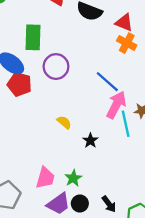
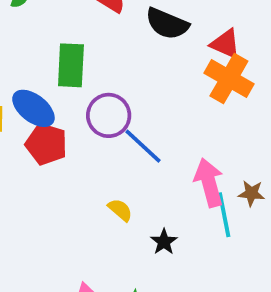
orange cross: (127, 43) -> (229, 79), size x1.4
blue line: (107, 82) -> (143, 146), moved
pink arrow: (116, 105) -> (209, 183), turned -44

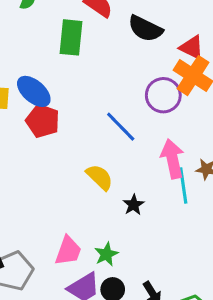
green rectangle: (71, 65) -> (71, 37), moved
purple circle: (109, 115) -> (163, 95), moved
yellow semicircle: (120, 210) -> (100, 177), size x1.4

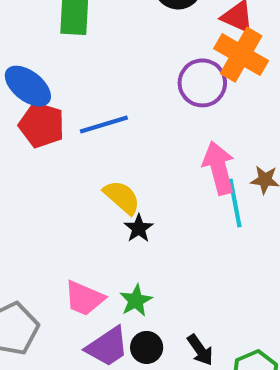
blue line: (121, 127) -> (104, 125), moved, turned -60
black star: (134, 205) -> (139, 228), moved
pink trapezoid: (68, 251) -> (84, 298), turned 96

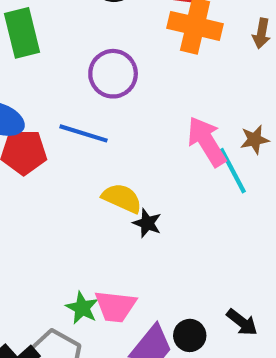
purple circle: (202, 83) -> (113, 74), moved
blue line: (104, 125) -> (83, 133), turned 51
green star: (136, 301) -> (82, 308), moved

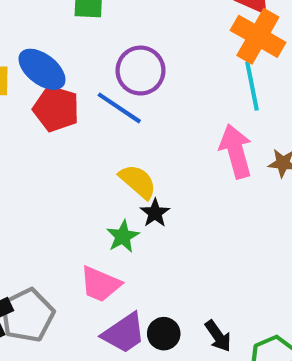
purple circle: (113, 74) -> (141, 71), moved
cyan line: (233, 171) -> (252, 86), moved
green star: (82, 308) -> (123, 236), moved

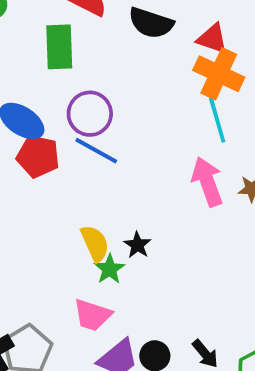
purple circle: (141, 71) -> (90, 114), moved
yellow semicircle: (138, 181) -> (95, 243), moved, turned 30

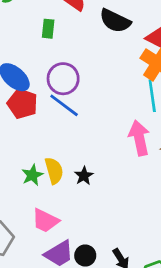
green rectangle: (59, 47) -> (48, 29), size x0.6
green star: (110, 269) -> (32, 175), moved

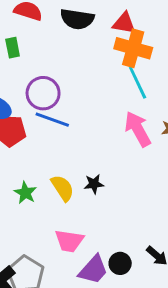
green star: (32, 175) -> (25, 193), moved
black star: (84, 176) -> (94, 184), turned -30

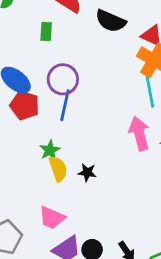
blue line: (52, 120) -> (65, 105), turned 68
green star: (25, 193) -> (50, 150), moved

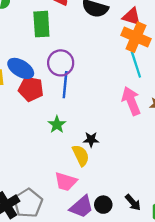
green rectangle: (46, 32) -> (41, 24), size x1.6
yellow semicircle: (58, 169) -> (81, 155), moved

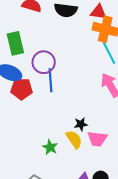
green rectangle: (41, 24) -> (15, 43), moved
green star: (57, 125) -> (50, 147), moved
pink trapezoid: (66, 182) -> (97, 139), moved

